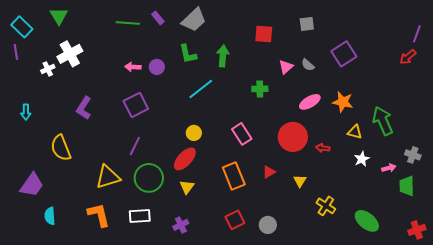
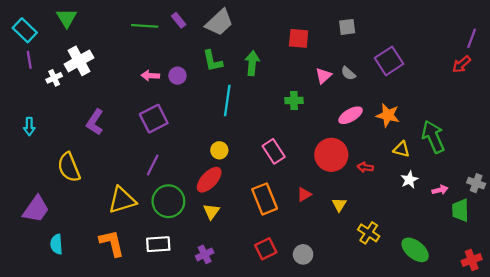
purple line: (16, 52) -> (29, 60), moved
cyan line: (201, 89) -> (227, 101), turned -44
gray cross: (413, 155) -> (476, 183), moved

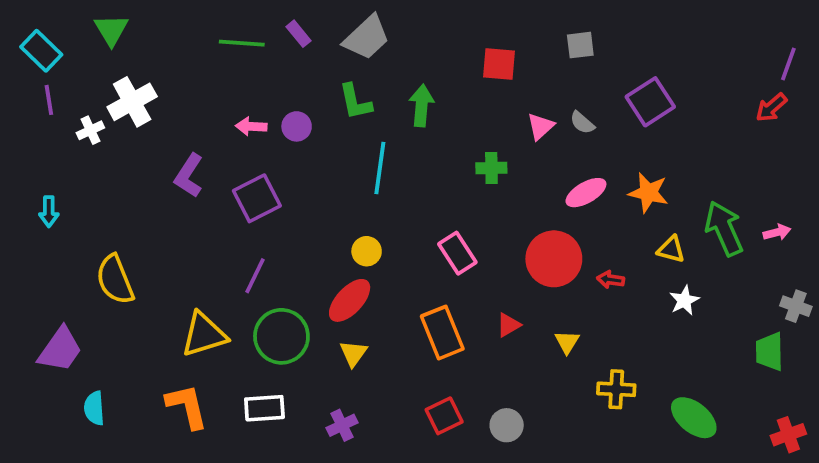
purple L-shape: (95, 122) -> (189, 176), moved
pink arrow: (440, 190) -> (777, 232), moved
yellow cross: (369, 233) -> (616, 389), turned -30

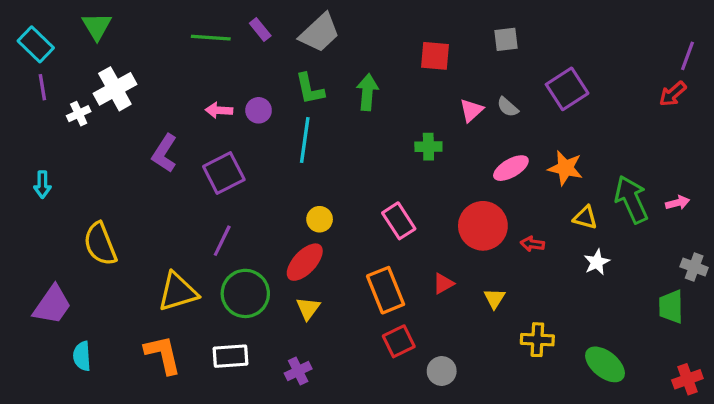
cyan line: (380, 168) -> (305, 140), moved
red square: (444, 416) -> (399, 341), moved

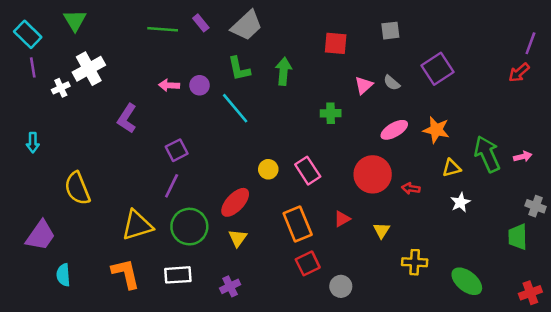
cyan line: (305, 140) -> (235, 108), turned -48
purple square: (224, 173) -> (177, 150), moved, size x0.7
yellow triangle: (585, 218) -> (452, 168), turned -30
yellow circle: (320, 219) -> (268, 169), moved

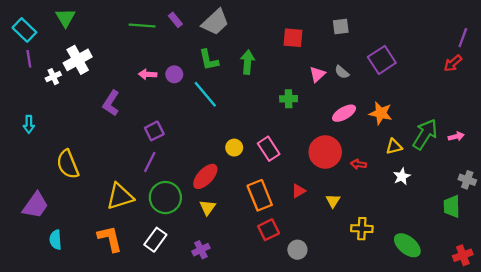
green arrow: (487, 154) -> (425, 134), turned 56
white rectangle: (178, 275) -> (155, 240), turned -50

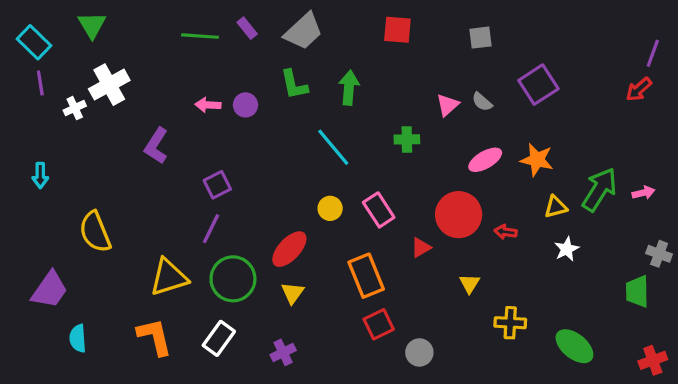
red square: (293, 38) -> (397, 30), moved
cyan line: (205, 94) -> (333, 147), moved
red triangle: (299, 191) -> (421, 248), moved

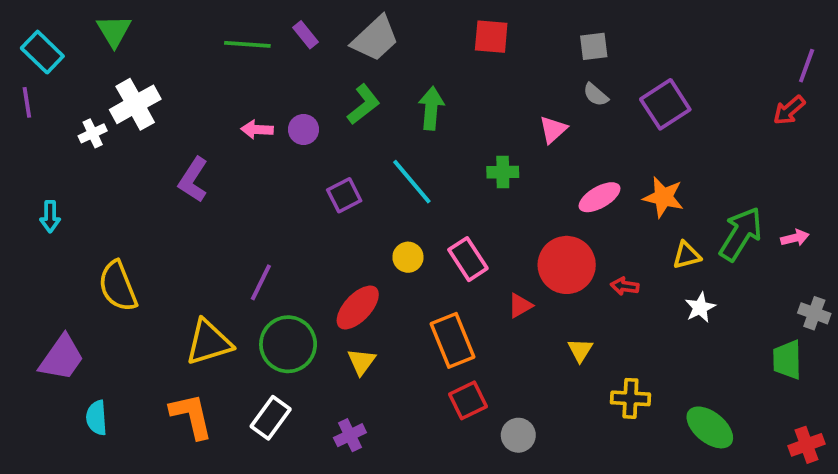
purple line: (40, 83) -> (27, 102), moved
green L-shape: (294, 85) -> (363, 104), turned -116
gray semicircle: (482, 102) -> (596, 95), moved
purple square: (217, 185) -> (344, 195), moved

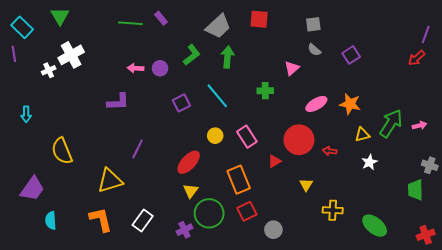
gray trapezoid: (375, 39) -> (218, 26), moved
purple square: (665, 104) -> (351, 55), size x0.7
purple L-shape: (193, 180) -> (118, 102), moved, turned -125
green circle: (288, 344) -> (209, 213), moved

